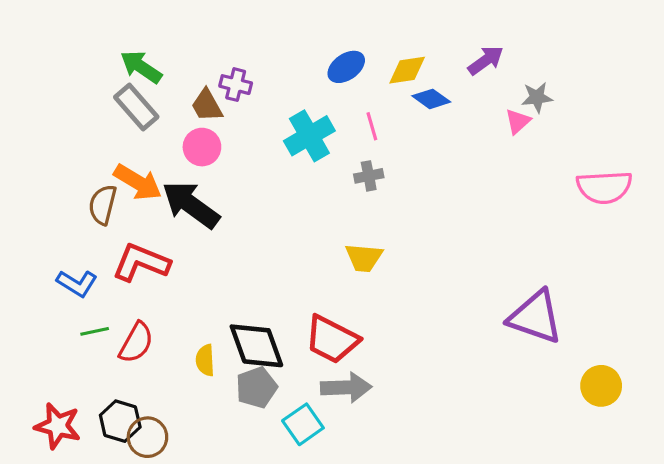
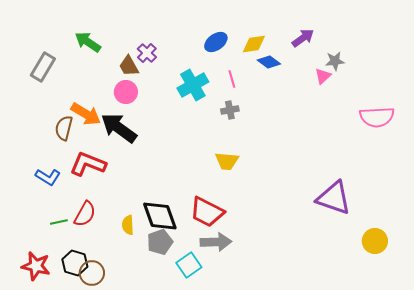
purple cross: (236, 85) -> (147, 53), turned 30
gray rectangle: (136, 107) -> (43, 67), moved, turned 72
green line: (95, 331) -> (59, 222), moved

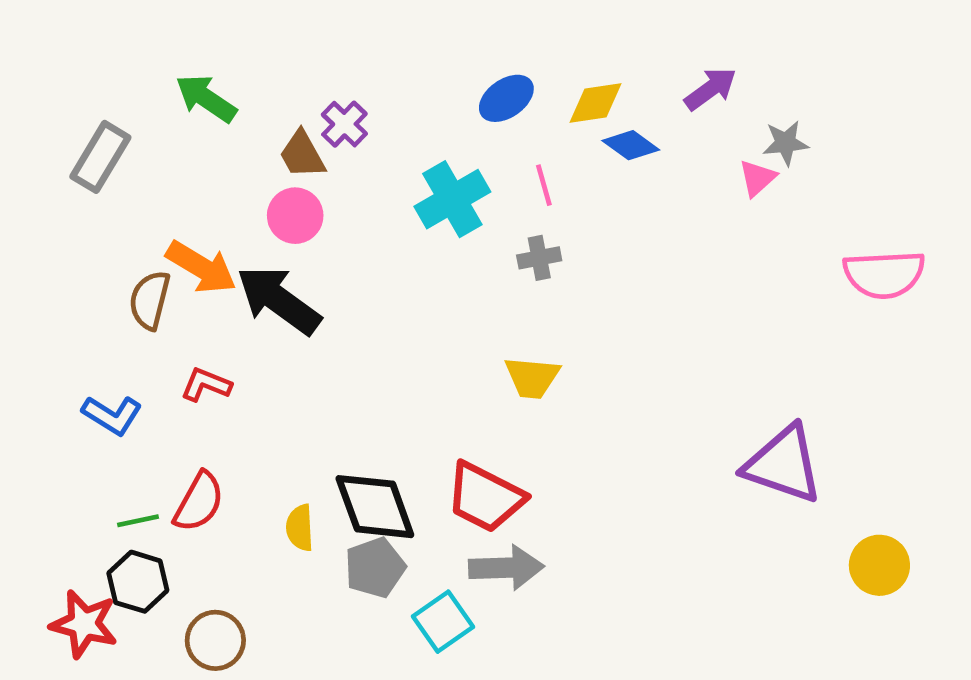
red L-shape: (88, 164) -> (206, 385), size x0.6
black hexagon: (75, 263) -> (138, 582), moved

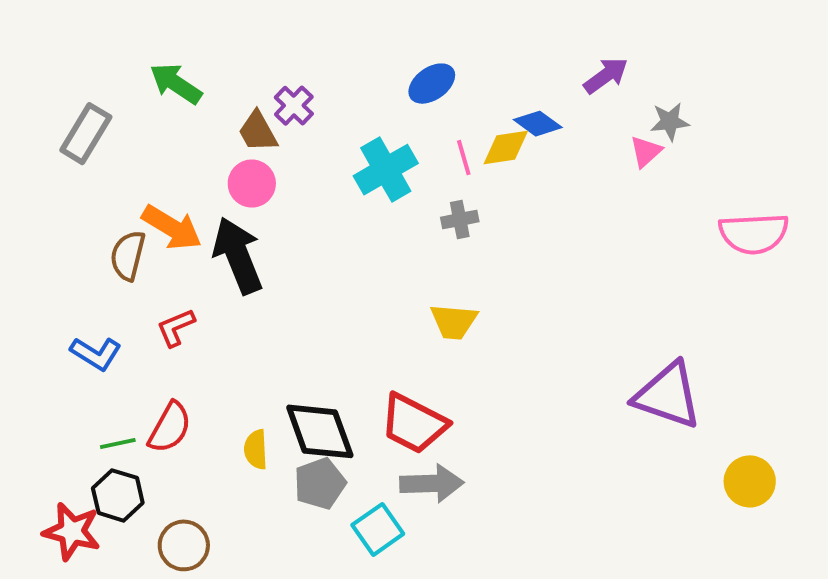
yellow diamond: (596, 103) -> (506, 148), moved
black arrow: (279, 300) -> (238, 256), turned 32
red L-shape: (206, 385) -> (176, 327), turned -45

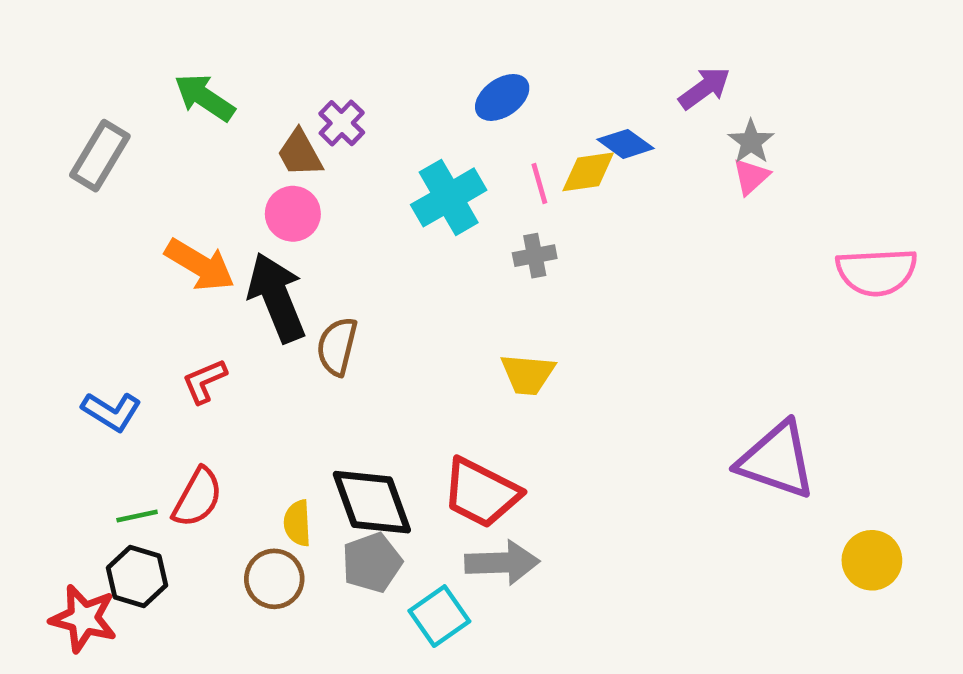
gray star: (670, 122) -> (751, 142), moved, turned -30
brown semicircle: (128, 256) -> (337, 346), moved
brown circle: (184, 545) -> (274, 579), moved

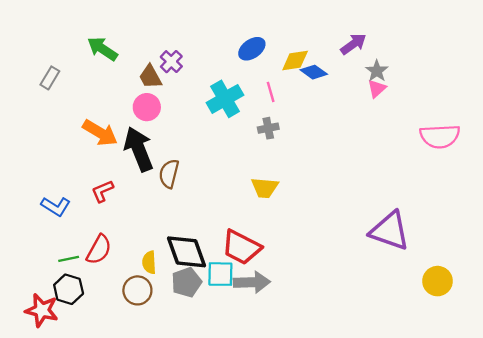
gray rectangle: (100, 156) -> (50, 78), size x0.7
yellow diamond: (588, 172) -> (295, 60), moved
cyan square: (439, 616) -> (220, 274), moved, turned 36

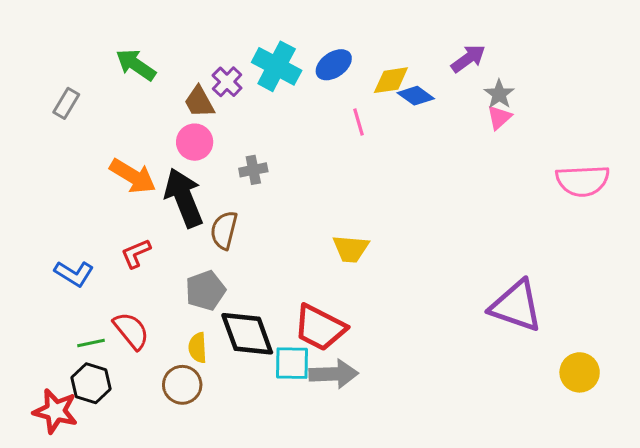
cyan cross: (225, 99) -> (277, 66), moved, turned -32
gray cross: (268, 128) -> (253, 170), moved
red semicircle: (99, 250) -> (131, 331), turned -68
gray pentagon: (186, 282) -> (205, 290), moved

